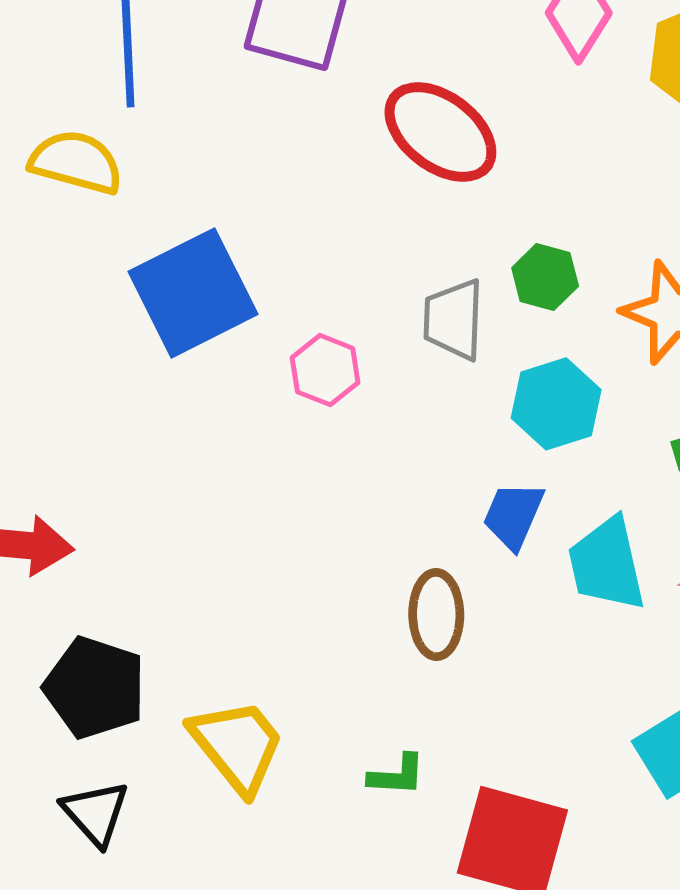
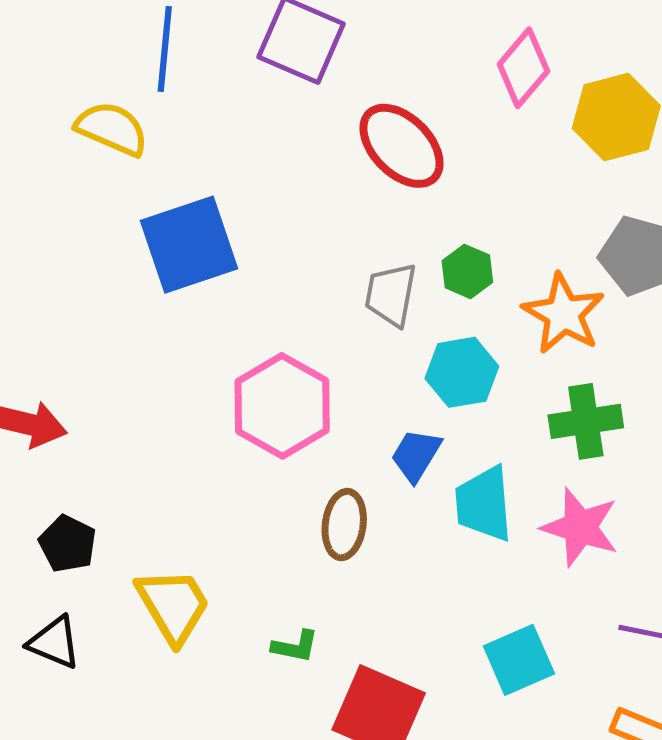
pink hexagon: (325, 370) -> (282, 406), moved, size x1.8
black pentagon: (95, 688) -> (68, 544), size x0.7
black triangle: (96, 813) -> (54, 642), turned -34

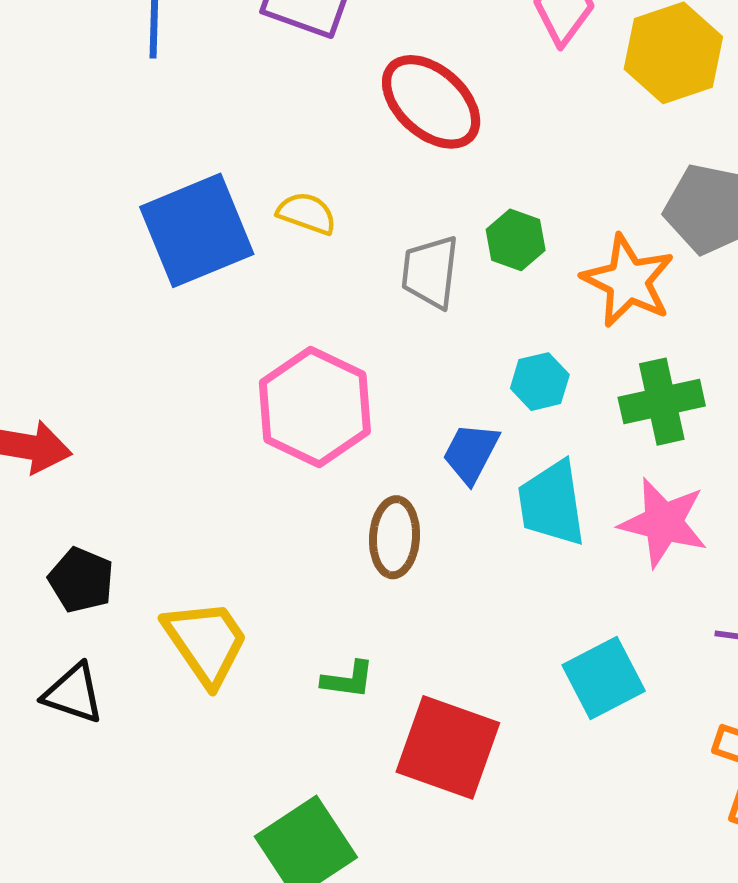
yellow semicircle: (112, 129) -> (307, 213), moved, size x0.7
cyan hexagon: (462, 372) -> (540, 382), moved, size x0.7

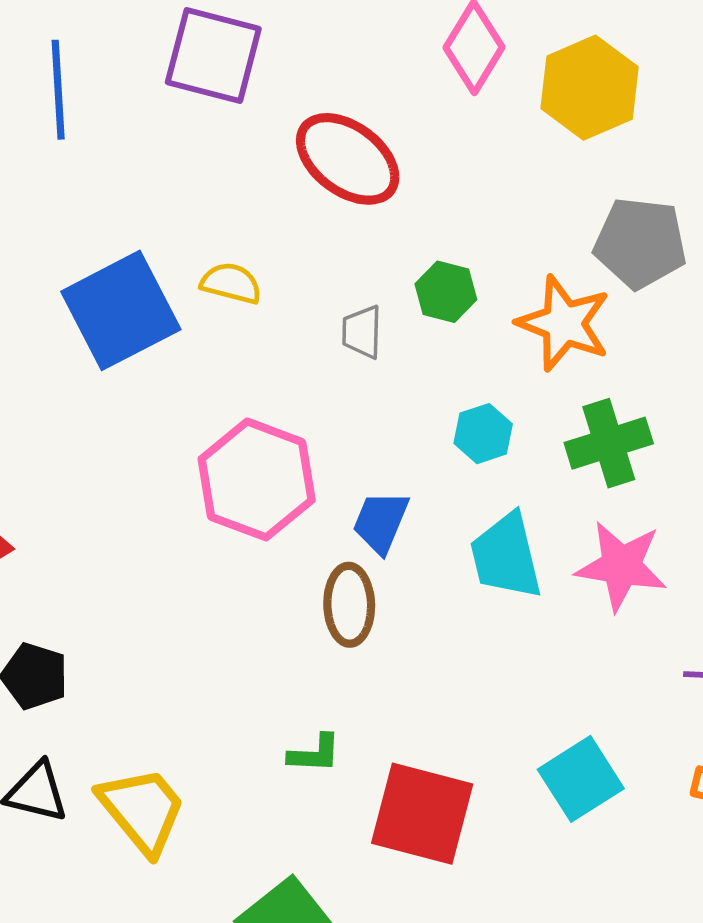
gray trapezoid: (430, 272) -> (362, 332), size x0.7
blue trapezoid: (471, 453) -> (381, 522), moved
yellow trapezoid: (206, 642) -> (142, 810), moved
cyan square: (604, 678) -> (581, 779), moved

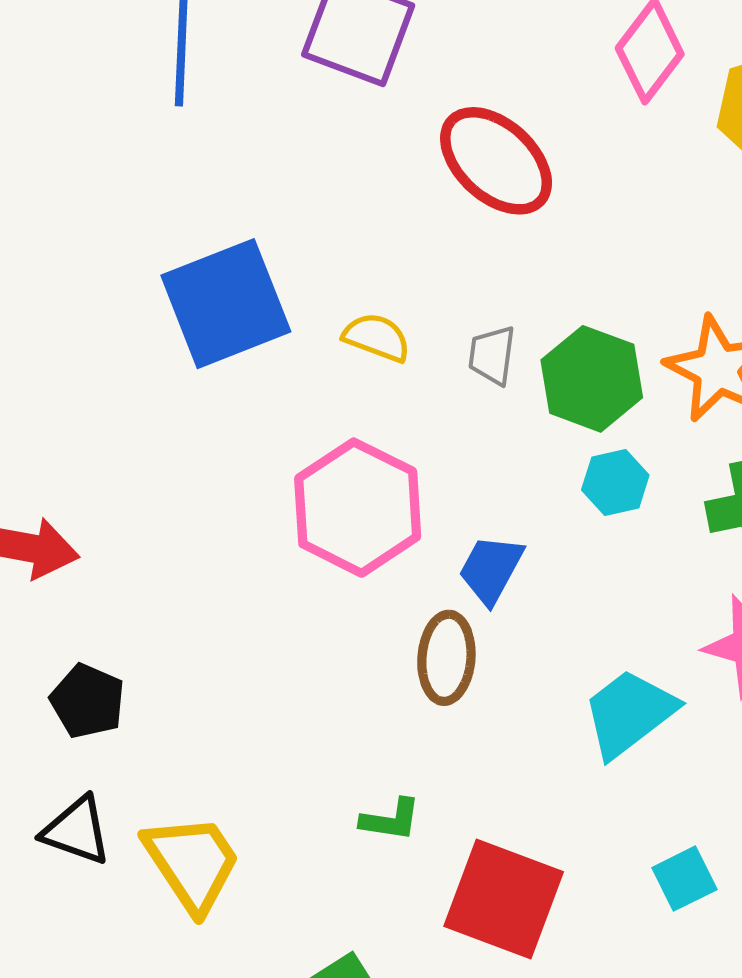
yellow semicircle: (231, 283) -> (377, 337), moved
green hexagon: (446, 292) -> (592, 379), moved, size x1.5
cyan trapezoid: (506, 556) -> (629, 713), moved, turned 60
cyan square: (581, 779) -> (684, 879), size x0.7

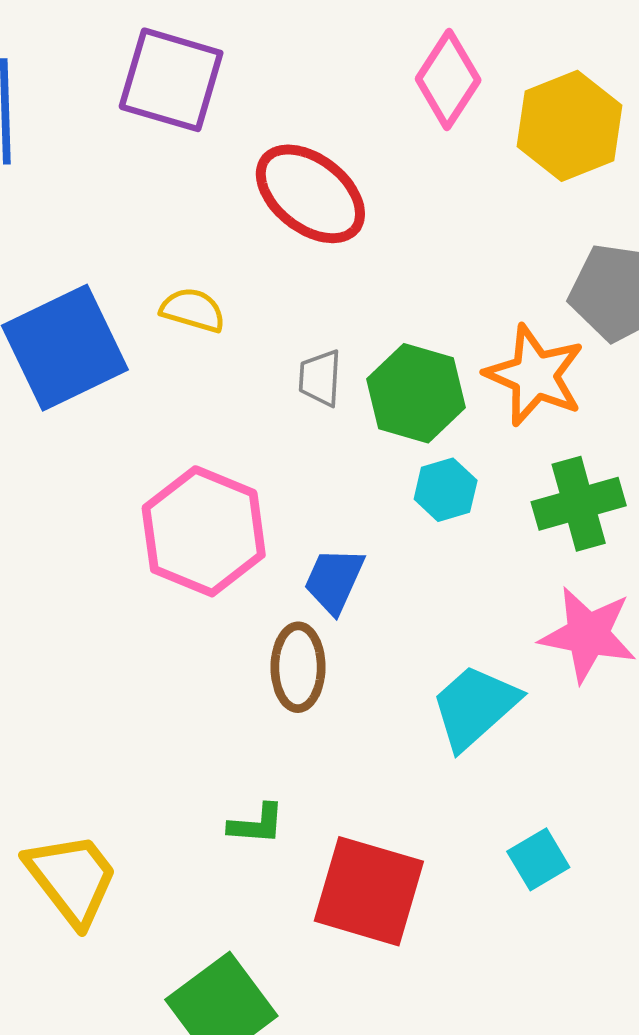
yellow semicircle: (377, 337) -> (193, 310), moved

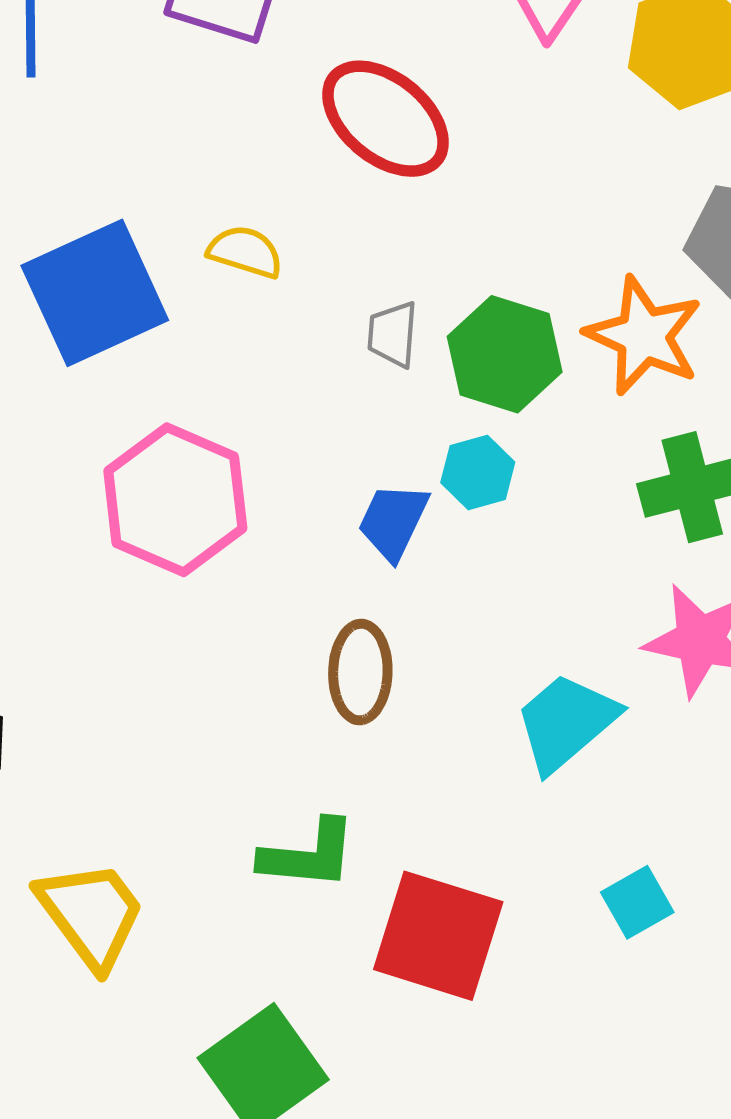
cyan hexagon: (446, 490) -> (478, 472), moved
pink hexagon: (204, 531) -> (175, 500), moved
blue trapezoid: (334, 580) -> (393, 521), moved
green L-shape: (257, 824) -> (308, 855), size x1.5

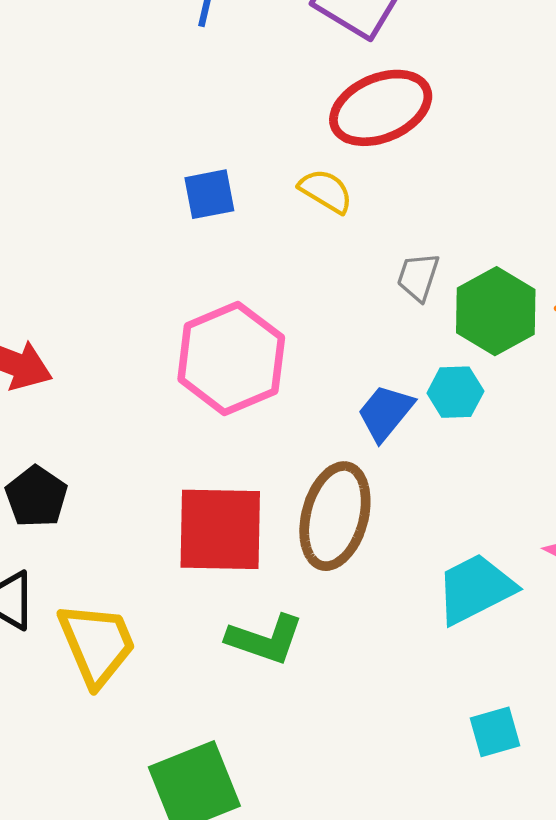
red ellipse: (385, 119) -> (381, 108), moved, turned -76
blue square: (95, 293) -> (209, 194), size x0.5
brown ellipse: (360, 672) -> (335, 516), size x1.4
red square: (438, 936) -> (220, 529), moved, turned -30

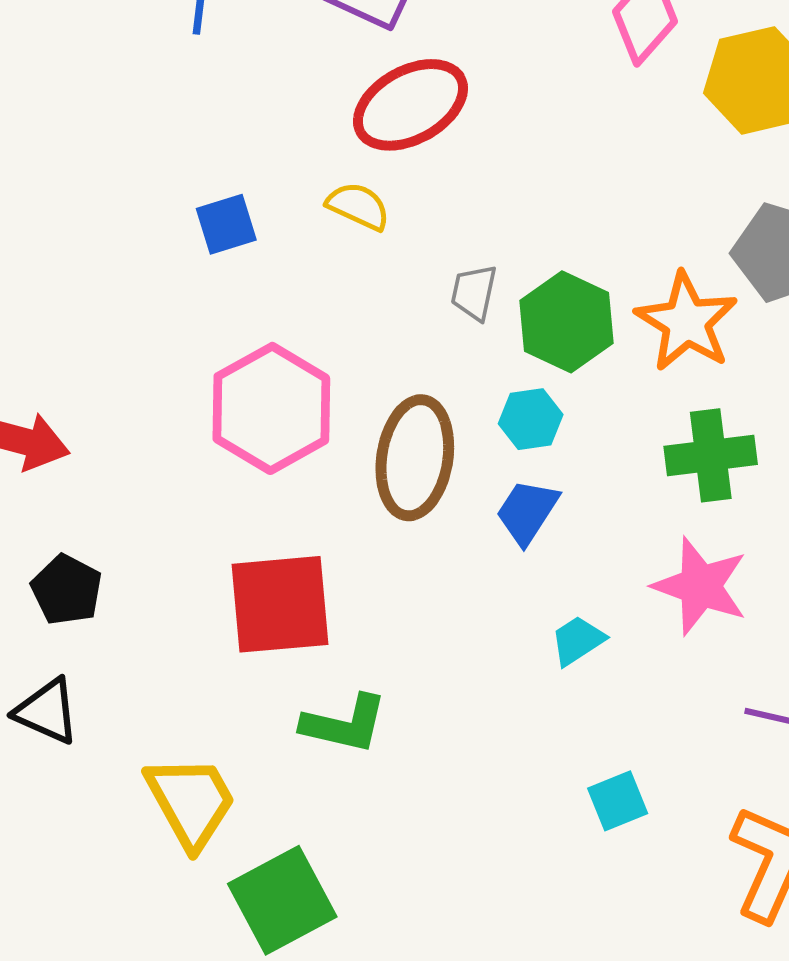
blue trapezoid: (385, 413) -> (527, 512), moved
brown ellipse: (335, 516) -> (415, 458), moved
cyan trapezoid: (475, 589) -> (578, 640), size x0.6
yellow trapezoid: (97, 644) -> (191, 802), moved

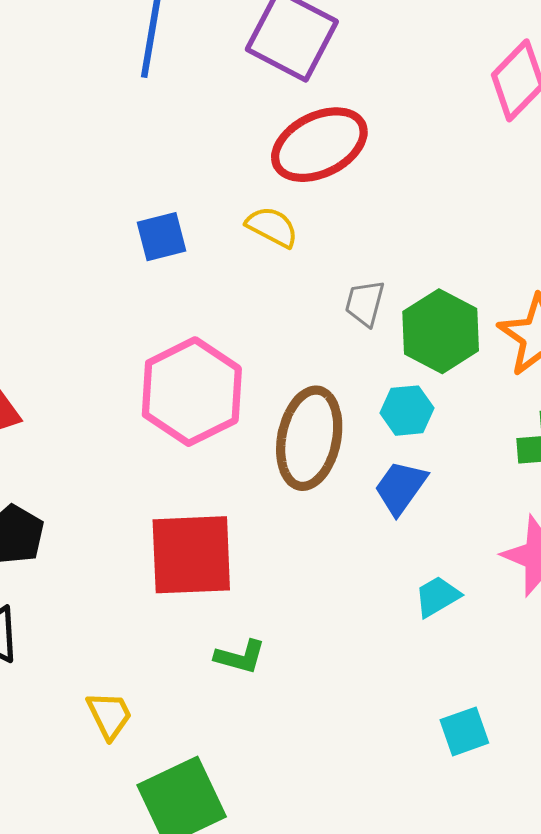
green L-shape: (344, 724) -> (240, 657), size x0.7
yellow trapezoid: (191, 802) -> (109, 715), size x0.6

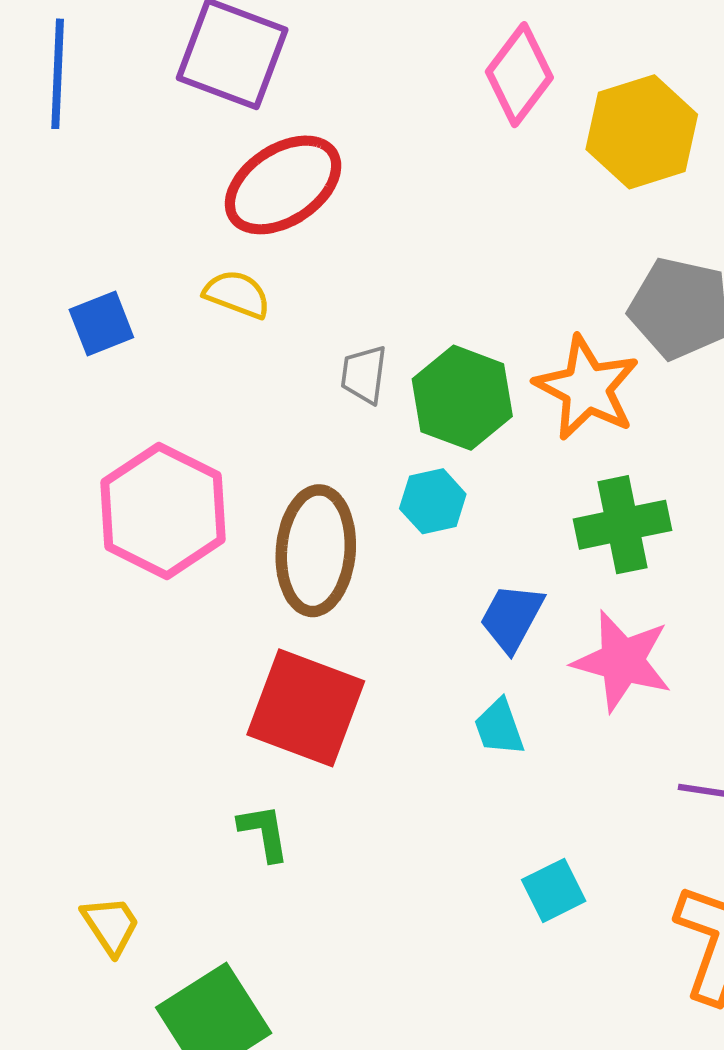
blue trapezoid: (400, 487) -> (512, 618), moved
red square: (191, 555) -> (306, 708), moved, turned 30
cyan trapezoid: (437, 597) -> (499, 727), turned -72
green L-shape: (240, 657) -> (264, 832), turned -108

